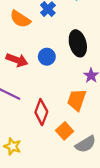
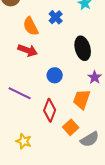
orange semicircle: (20, 19) -> (31, 26), turned 30
blue circle: (47, 57) -> (55, 75), moved
red arrow: (17, 60) -> (28, 50), moved

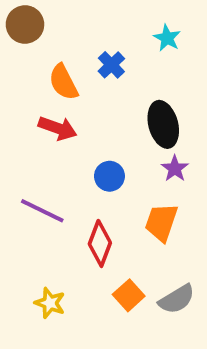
purple star: (95, 77) -> (175, 169), moved
orange square: (71, 127) -> (129, 295), moved

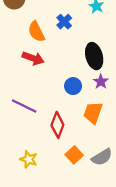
blue circle: (109, 176) -> (73, 86), moved

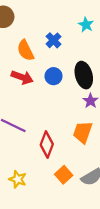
blue circle: (73, 86) -> (54, 76), moved

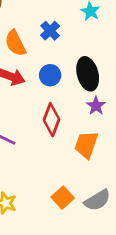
red diamond: (47, 145) -> (51, 120), moved

